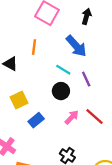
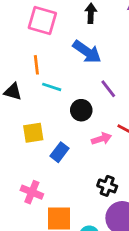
cyan line: (63, 70) -> (52, 87), moved
yellow square: (19, 100) -> (33, 133), turned 30
pink arrow: (72, 117) -> (102, 139), turned 42

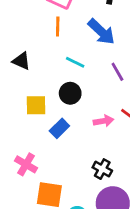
orange line: (36, 65) -> (58, 26), moved
cyan line: (52, 87) -> (75, 62), moved
black circle: (81, 110) -> (70, 93), moved

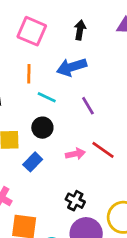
orange line: (58, 26) -> (29, 74), moved
blue arrow: (101, 32) -> (72, 67), turned 120

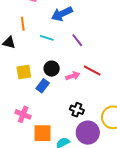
orange line: (29, 74) -> (23, 24), moved
black circle: (42, 128) -> (52, 69), moved

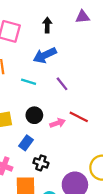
blue rectangle: (43, 86) -> (26, 143), moved
black cross: (77, 110) -> (41, 163), moved

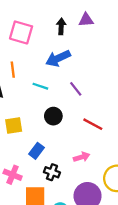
purple triangle: (83, 17) -> (86, 20), moved
black circle: (34, 115) -> (53, 116), moved
pink arrow: (58, 123) -> (82, 157), moved

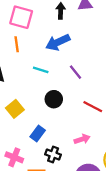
orange line: (13, 70) -> (17, 44), moved
yellow square: (14, 126) -> (15, 109), turned -30

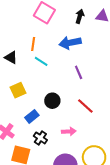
orange line: (17, 44) -> (33, 44), moved
cyan line: (41, 70) -> (41, 61), moved
black circle: (54, 99) -> (52, 101), moved

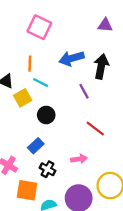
black arrow: (80, 16) -> (101, 66), moved, size x1.5
yellow square: (18, 90) -> (23, 98), moved
black circle: (52, 101) -> (46, 115), moved

